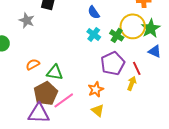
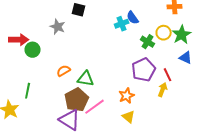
blue semicircle: (94, 12) -> (133, 18), moved
yellow circle: (133, 26) -> (164, 33), size x0.6
cyan cross: (94, 34) -> (122, 24), moved, turned 32
purple triangle: (39, 113) -> (70, 120), turned 30

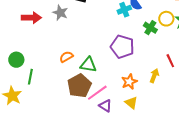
red arrow: (19, 40) -> (31, 18), moved
green circle: (33, 50) -> (16, 60), moved
purple pentagon: (144, 70) -> (122, 47), moved, turned -30
yellow arrow: (163, 90) -> (154, 76), moved
purple triangle: (70, 120) -> (105, 106), moved, size x0.6

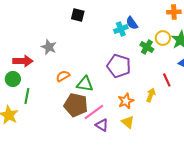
gray star: (60, 13) -> (49, 47), moved
red arrow: (31, 18) -> (23, 61), moved
brown pentagon: (79, 86) -> (76, 105), turned -30

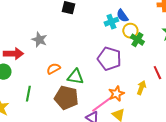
yellow circle: (163, 38) -> (130, 31), moved
green line: (27, 96) -> (28, 94), moved
pink line: (94, 112) -> (101, 105), moved

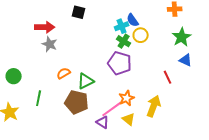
green cross: (137, 40) -> (124, 41), moved
red arrow: (13, 54) -> (45, 27), moved
green triangle: (75, 77) -> (86, 81), turned -36
yellow arrow: (141, 88) -> (154, 106), moved, size x1.5

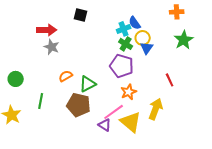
blue triangle: (186, 60) -> (147, 48), moved, turned 40
orange star: (127, 98) -> (129, 92), moved
yellow triangle: (129, 119) -> (131, 122), size x1.6

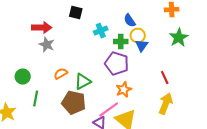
cyan cross: (124, 29) -> (101, 31), moved
green cross: (126, 44) -> (121, 42), turned -32
green circle: (16, 79) -> (23, 77), moved
yellow arrow: (156, 109) -> (166, 104), moved

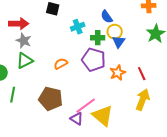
orange semicircle: (61, 74) -> (61, 64), moved
green triangle: (83, 82) -> (25, 61), moved
orange star: (124, 90) -> (118, 73), moved

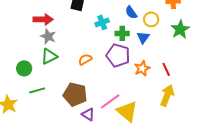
yellow circle: (115, 32) -> (151, 19), moved
green line: (13, 95) -> (37, 90), turned 63
purple triangle: (77, 119) -> (88, 114), moved

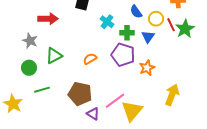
cyan cross: (102, 22) -> (107, 22), turned -32
gray star: (48, 36) -> (30, 41), moved
red line: (166, 69) -> (171, 25), moved
yellow triangle: (127, 111) -> (132, 111), turned 30

